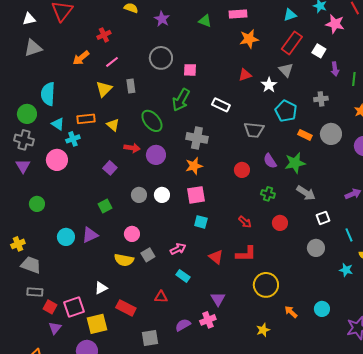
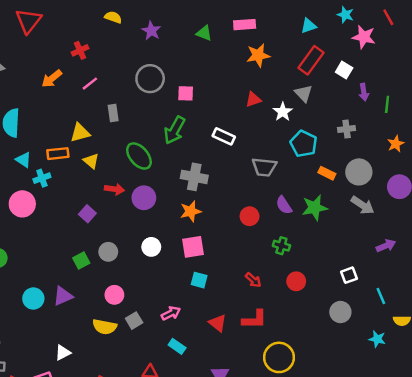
yellow triangle: (104, 89) -> (80, 133), moved, turned 30
gray arrow: (306, 193) -> (363, 205), moved
gray circle: (139, 195) -> (108, 252), moved
white triangle: (101, 288) -> (63, 353), moved

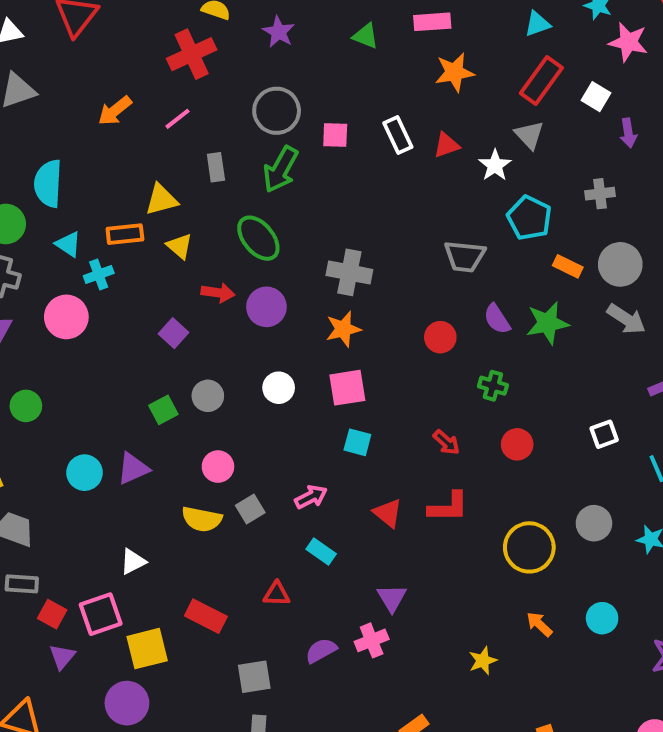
red cross: (80, 50) -> (192, 54), moved, size x1.6
green arrow: (175, 130) -> (281, 169), moved
white rectangle: (224, 136) -> (398, 135), moved, turned 40
gray circle: (340, 312) -> (594, 523), moved
yellow circle: (279, 357) -> (529, 547), moved

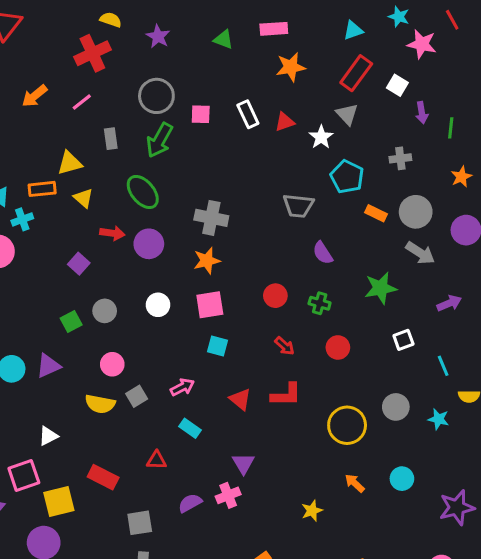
green star: (547, 323) -> (381, 288), moved
red circle: (440, 337) -> (275, 296), moved

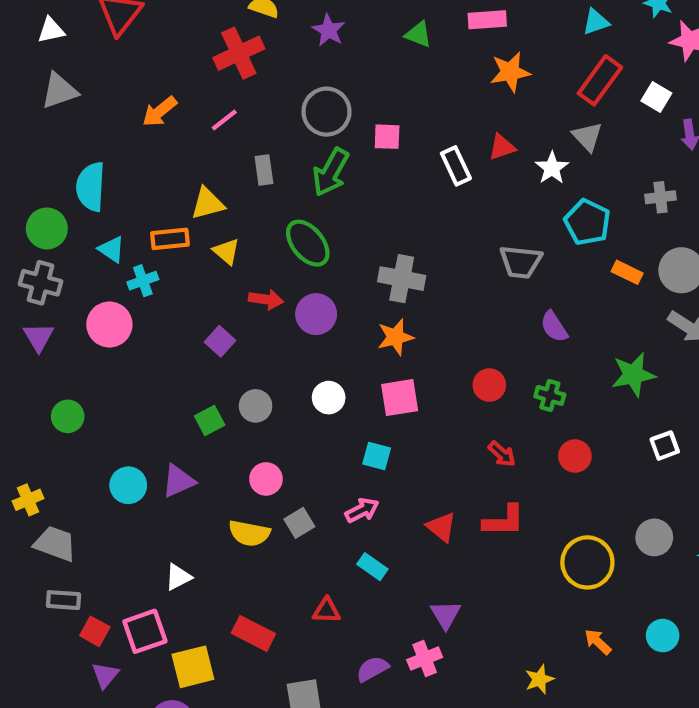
white rectangle: (248, 114) -> (456, 166), moved
cyan square: (217, 346) -> (377, 456), moved

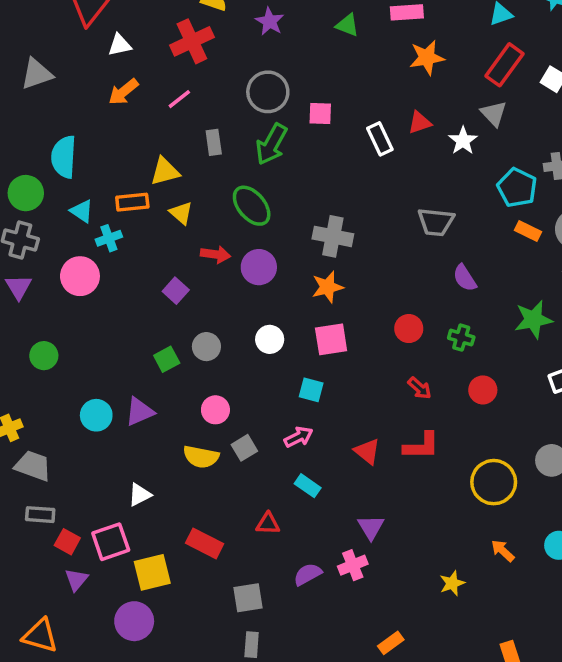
white triangle: (51, 30) -> (120, 45), moved
cyan pentagon: (587, 222) -> (517, 188), moved

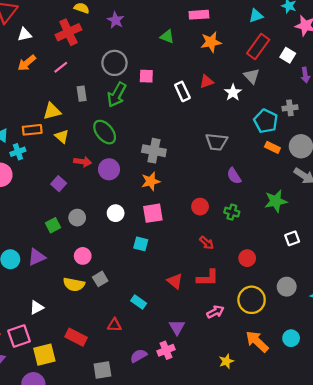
green triangle: (347, 25) -> (167, 37), moved
red circle: (483, 390) -> (247, 258), moved
pink arrow: (299, 437) -> (215, 312), moved
orange arrow: (503, 551) -> (257, 341), size x1.6

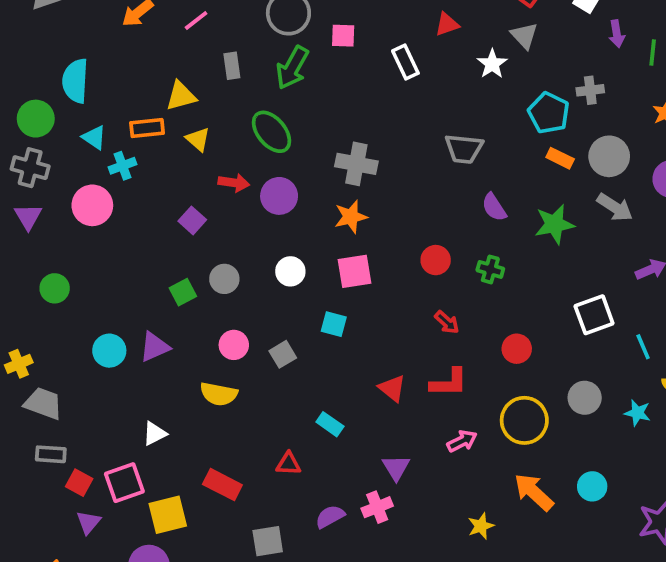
red triangle: (207, 82) -> (447, 24), moved
green star: (276, 201) -> (554, 224), moved
white square: (292, 238) -> (594, 315), size x1.5
gray square: (100, 279) -> (283, 354), moved

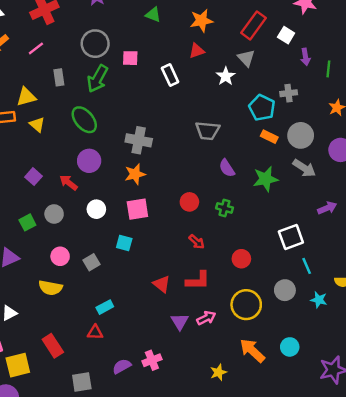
red arrow: (234, 183) -> (69, 183), moved, turned -150
cyan line: (643, 347) -> (307, 266), moved
cyan rectangle: (330, 424) -> (105, 307), moved, turned -63
purple triangle: (396, 468) -> (180, 322), moved
red rectangle: (222, 485) -> (53, 346), turned 30

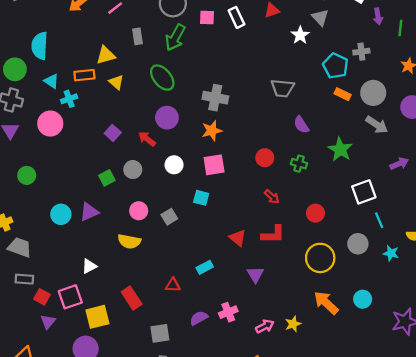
white rectangle: (170, 75) -> (236, 17), moved
green star: (266, 179) -> (340, 149), moved, turned -30
cyan rectangle: (105, 307) -> (205, 267), moved
pink arrow: (206, 318) -> (265, 326), moved

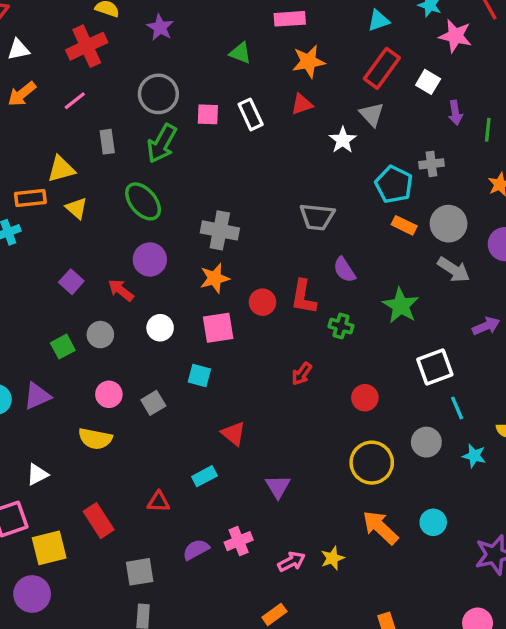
red circle: (265, 158) -> (262, 302), moved
red arrow: (272, 197) -> (302, 374), turned 84
red L-shape: (273, 234) -> (303, 297), moved, turned 100
red triangle: (238, 238) -> (233, 434), moved

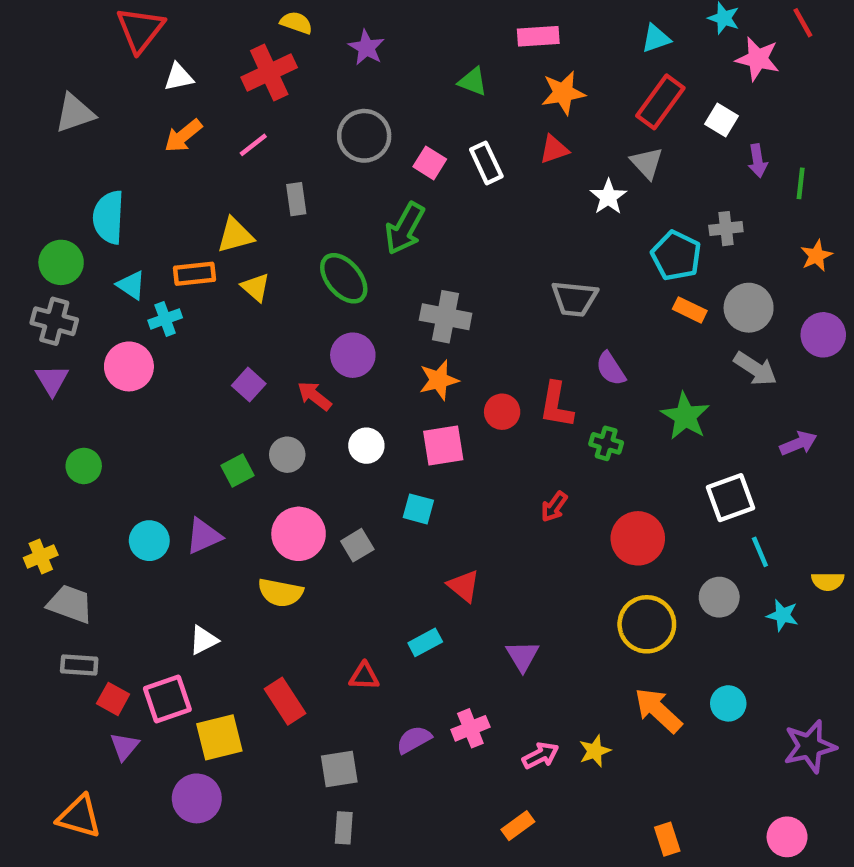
pink square: (208, 114) -> (430, 163), turned 30
green arrow: (162, 143) -> (405, 229), moved
pink circle: (109, 394) -> (299, 534), size x1.5
red circle: (365, 398) -> (638, 538), size x1.5

